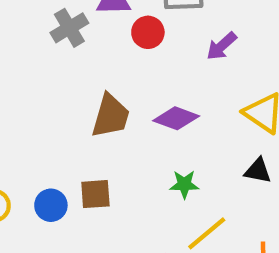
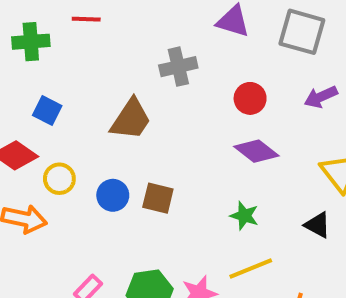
gray cross: (69, 28) -> (178, 67), moved
red circle: (148, 32) -> (250, 98), moved
brown trapezoid: (111, 116) -> (131, 119), moved

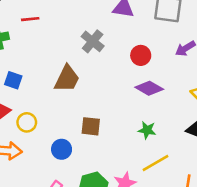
gray cross: (178, 67) -> (93, 41), turned -30
blue circle: (113, 195) -> (62, 149), moved

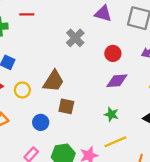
brown trapezoid: (67, 79) -> (54, 81), moved
purple diamond: (149, 88) -> (117, 81), turned -40
yellow circle: (27, 122) -> (22, 90), moved

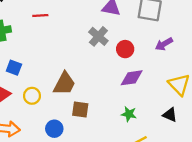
red line: (27, 14) -> (40, 15), moved
gray cross: (75, 38) -> (98, 36), moved

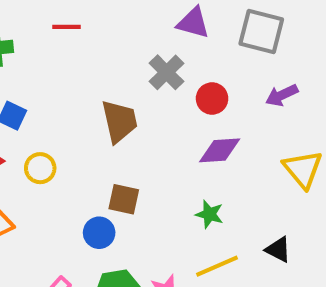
brown trapezoid: (64, 84) -> (119, 121), moved, turned -45
black triangle: (170, 115) -> (278, 250), moved
blue circle: (54, 129) -> (99, 233), moved

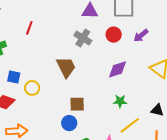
red line: (66, 27) -> (29, 28), turned -56
red circle: (212, 98) -> (114, 35), moved
yellow circle: (40, 168) -> (32, 88), moved

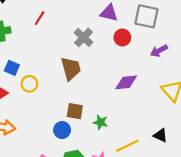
red circle: (114, 35) -> (122, 38), moved
gray cross: (83, 38) -> (83, 37), moved
green star: (120, 101) -> (101, 122), moved

